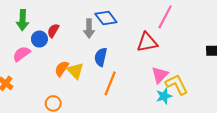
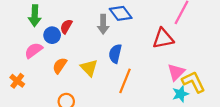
orange semicircle: (62, 69) -> (60, 66), moved

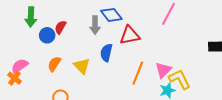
red triangle: (163, 38) -> (130, 35), moved
pink semicircle: (34, 50) -> (20, 66), moved
orange line: (125, 81) -> (138, 73), moved

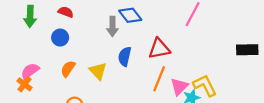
green arrow: (31, 17) -> (30, 16), moved
red semicircle: (60, 27) -> (66, 12), moved, turned 80
red triangle: (130, 35) -> (159, 49), moved
pink triangle: (163, 70) -> (179, 87), moved

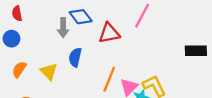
red semicircle: (66, 12) -> (17, 13), turned -120
red triangle: (159, 49) -> (109, 33), moved

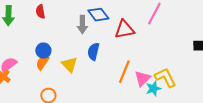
blue circle: (11, 39) -> (43, 51), moved

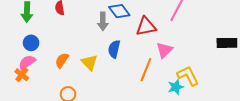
blue circle: (43, 51) -> (31, 43), moved
pink triangle: (142, 79) -> (164, 50), moved

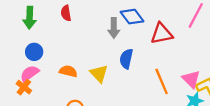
pink triangle: (164, 50) -> (191, 79), moved, turned -30
orange semicircle: (62, 60) -> (68, 71), turned 70
orange line: (146, 70) -> (162, 81), turned -45

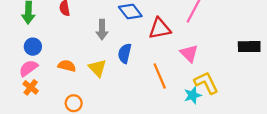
gray arrow: (114, 28) -> (102, 30), moved
pink triangle: (191, 79) -> (189, 53), moved
orange cross: (24, 87) -> (31, 87), moved

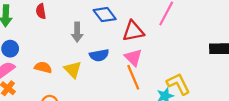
blue semicircle: (125, 53) -> (99, 55), turned -114
pink triangle: (189, 53) -> (133, 57), moved

